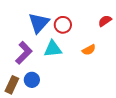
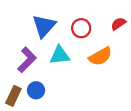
red circle: (63, 25) -> (81, 28), moved
orange semicircle: (89, 50) -> (100, 56), size x1.5

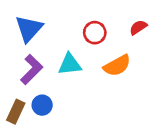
blue triangle: (44, 26) -> (29, 29), moved

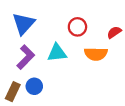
red semicircle: (138, 27) -> (114, 32), moved
orange semicircle: (117, 66) -> (96, 54), turned 30

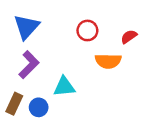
cyan triangle: (57, 53) -> (64, 87), moved
blue circle: (34, 86) -> (39, 107), moved

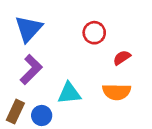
red semicircle: (129, 37) -> (122, 58), moved
orange semicircle: (108, 61) -> (117, 92), moved

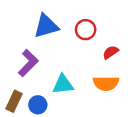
blue triangle: (29, 29) -> (46, 26), moved, turned 32

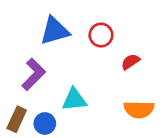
orange semicircle: (106, 83) -> (139, 109), moved

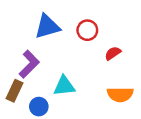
brown rectangle: (17, 119) -> (15, 91), moved

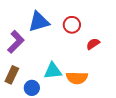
purple L-shape: (29, 64) -> (16, 42), moved
orange semicircle: (120, 94) -> (77, 78), moved

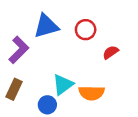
cyan triangle: (53, 71) -> (63, 85), turned -30
blue circle: (32, 88) -> (47, 105), moved

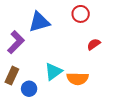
red circle: (86, 30) -> (81, 14), moved
blue circle: (47, 105) -> (29, 89), moved

